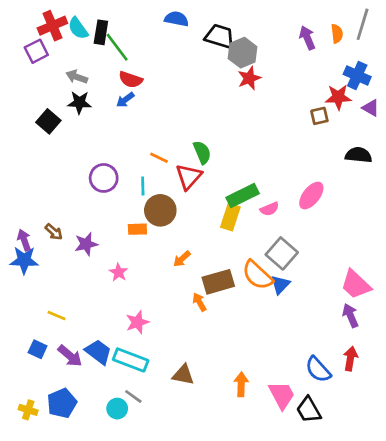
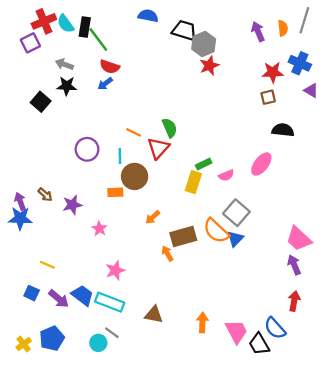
red star: (338, 97) -> (273, 72), moved
black semicircle: (359, 155) -> (283, 130), moved
green rectangle: (243, 196) -> (204, 164), size x0.6
blue semicircle: (318, 369) -> (275, 328), moved
yellow cross: (28, 410) -> (24, 344), turned 35

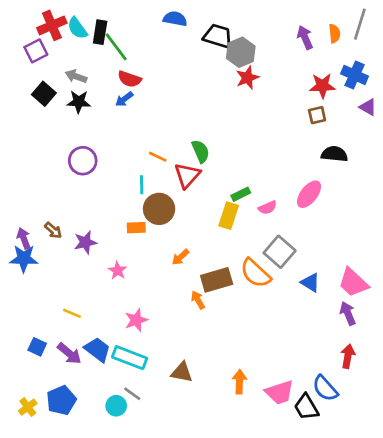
black square: (41, 102) -> (44, 94), moved
purple circle: (87, 149) -> (83, 161), moved
blue triangle: (235, 239) -> (310, 283), moved, turned -42
yellow line: (47, 265) -> (72, 313), moved
pink trapezoid: (236, 332) -> (280, 392), turned 100

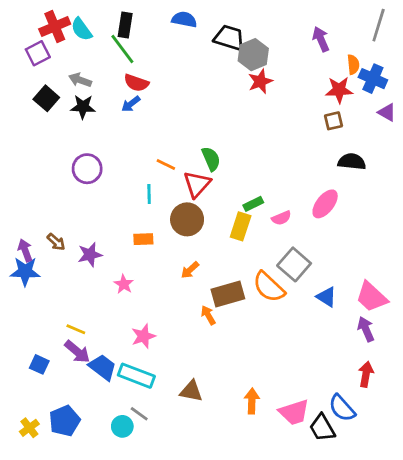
black rectangle: (100, 32) -> (125, 25), moved
orange semicircle: (334, 33) -> (353, 65), moved
brown circle: (159, 209) -> (187, 219), moved
purple arrow: (69, 354) -> (77, 352), moved

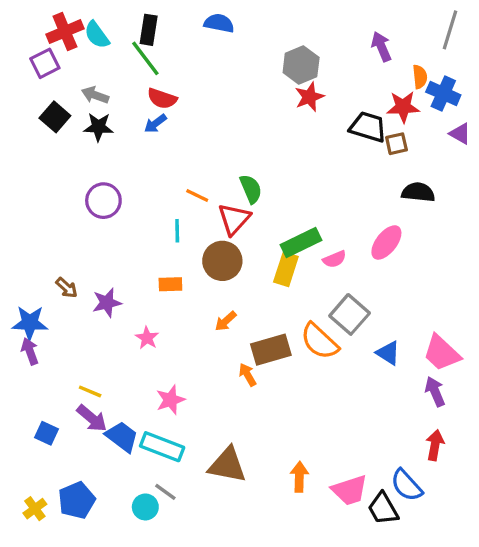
black trapezoid: (229, 38) -> (368, 127), moved
green rectangle: (253, 204) -> (301, 242), size x1.6
purple arrow: (25, 250) -> (30, 351), moved
brown triangle: (191, 391) -> (227, 465), size x1.4

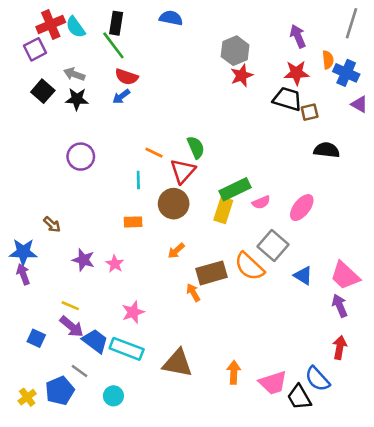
red star: (403, 107) -> (297, 73), moved
pink ellipse: (386, 242) -> (302, 208), moved
purple star: (107, 303) -> (83, 260), moved, turned 30
gray line: (165, 492) -> (79, 371), moved

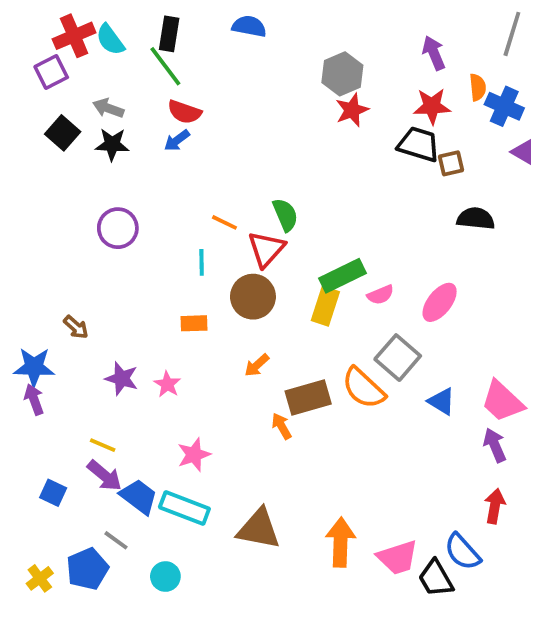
orange arrow: (234, 372) -> (341, 542), size x1.4

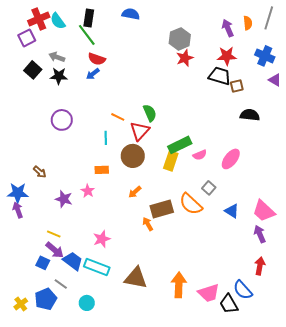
orange semicircle: (478, 87) -> (248, 23), moved
gray square: (398, 358) -> (209, 188), size x0.6
pink star: (167, 384) -> (88, 191), moved
blue square: (53, 493) -> (43, 263), moved

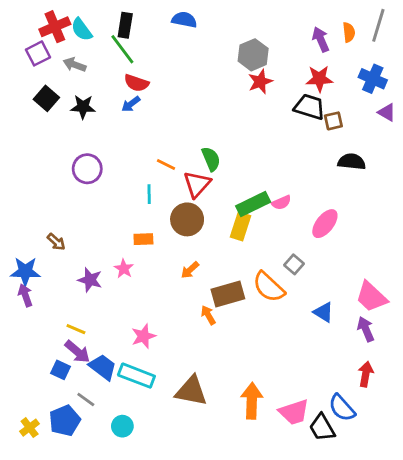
gray arrow: (57, 57) -> (75, 65), moved
pink semicircle: (200, 155) -> (281, 203), moved
blue triangle: (232, 211) -> (324, 312), moved

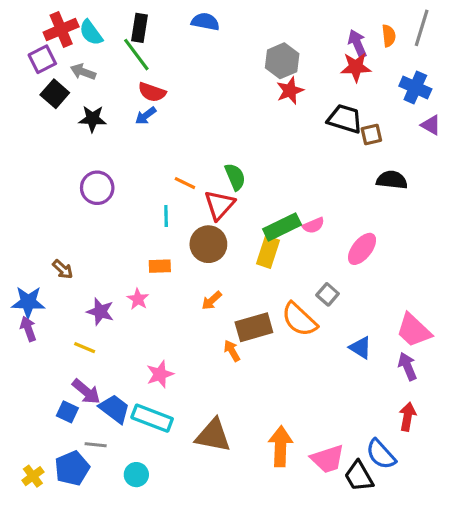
red star: (319, 79) -> (356, 67), moved
black square: (46, 98) -> (55, 94), moved
yellow line: (76, 329) -> (85, 348), moved
gray line: (86, 399) -> (96, 445), turned -30

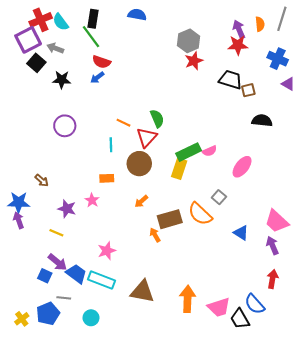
purple square: (42, 59) -> (28, 40), size x1.4

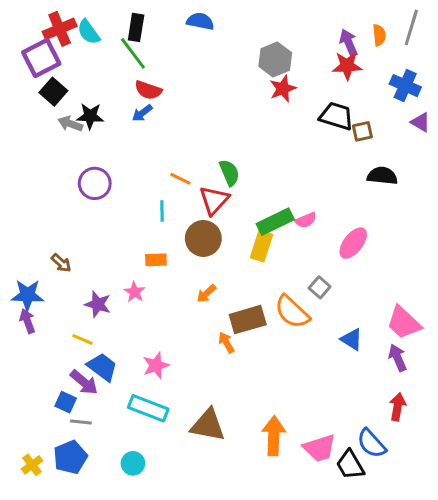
gray arrow: (55, 48) -> (70, 124), moved
blue trapezoid: (76, 274) -> (102, 367), moved
gray line: (64, 298) -> (81, 422), moved

